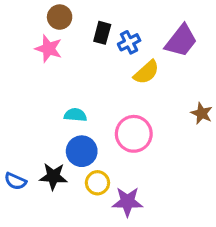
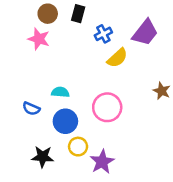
black rectangle: (102, 33) -> (78, 14), moved
black star: (53, 176) -> (43, 157), moved
blue semicircle: (15, 181) -> (31, 109), moved
purple star: (127, 202) -> (102, 162), turned -30

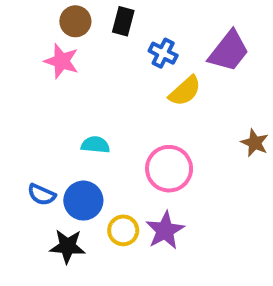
blue cross: (103, 34) -> (163, 53), turned -36
blue semicircle: (31, 109) -> (42, 195), moved
blue circle: (65, 121) -> (83, 201), moved
purple star: (102, 162) -> (165, 230), moved

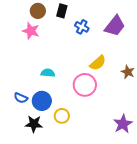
yellow semicircle: (185, 91) -> (98, 63), moved
purple star: (165, 230) -> (123, 124), moved

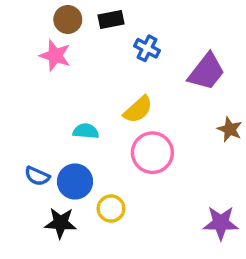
black rectangle: (62, 11) -> (111, 19), turned 64
purple trapezoid: (115, 26) -> (206, 72), moved
yellow semicircle: (98, 63) -> (138, 110), moved
purple star: (123, 124) -> (221, 223), turned 30

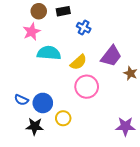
pink star: (55, 55) -> (32, 32), turned 30
purple trapezoid: (206, 72) -> (111, 56), moved
cyan semicircle: (86, 131) -> (49, 53), moved, size x1.6

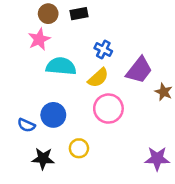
blue cross: (84, 28) -> (103, 50), moved
blue circle: (43, 103) -> (53, 115), moved

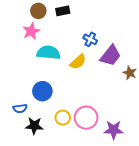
blue cross: (103, 50) -> (90, 39), moved
pink circle: (108, 109) -> (86, 118), moved
blue semicircle: (26, 125) -> (20, 108), moved, turned -32
purple star: (157, 159) -> (114, 130), moved

